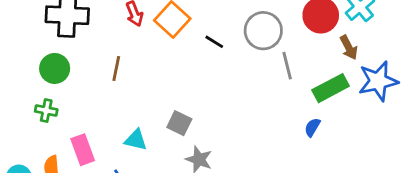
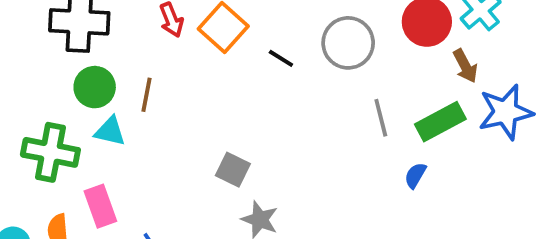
gray line: (287, 66) -> (381, 118), moved
green circle: (55, 68) -> (95, 87), moved
green cross: (46, 110) -> (50, 152), size x1.8
cyan triangle: (136, 140) -> (110, 131), moved

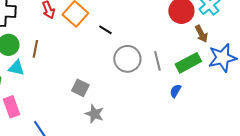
gray circle: (348, 43) -> (127, 59), moved

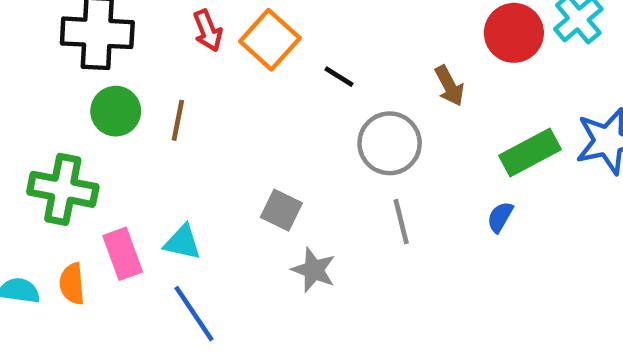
brown arrow: (201, 34) -> (449, 86), moved
gray line: (157, 61) -> (401, 222), moved
cyan triangle: (16, 68) -> (182, 242), moved

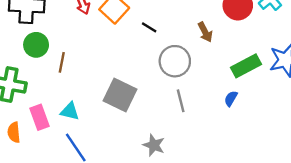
brown line: (178, 120) -> (62, 62), moved
gray square: (281, 210) -> (120, 95), size x1.6
gray star: (314, 270) -> (154, 145), moved

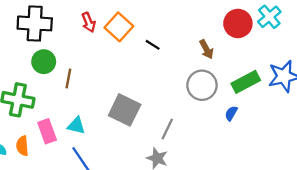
gray circle: (175, 61) -> (202, 85), moved
gray line: (181, 101) -> (167, 129), moved, turned 40

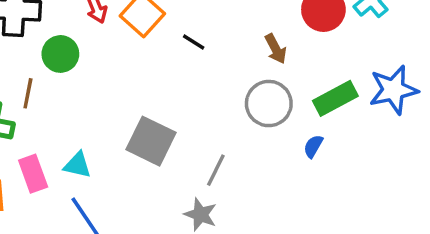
green circle: (44, 62) -> (60, 54), moved
brown line: (68, 78) -> (28, 93), moved

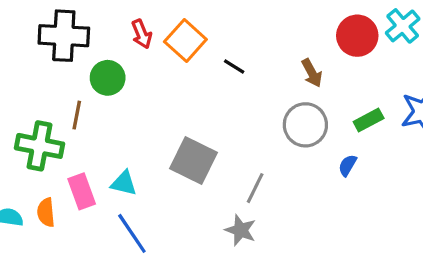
green rectangle: (335, 98) -> (369, 120), size x0.7

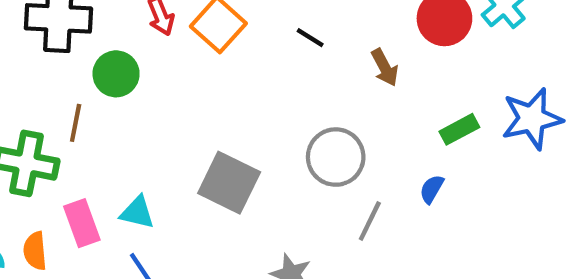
black line: (234, 66) -> (310, 38), moved
gray circle: (305, 125) -> (336, 157), moved
gray line: (255, 188) -> (370, 221), moved

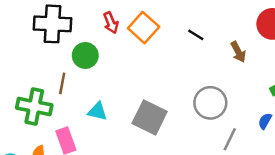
cyan triangle: (137, 212) -> (97, 111), moved

